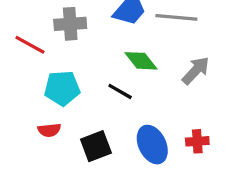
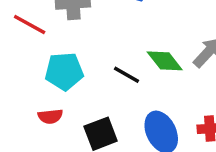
green diamond: (141, 61) -> (165, 61), moved

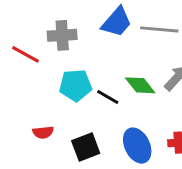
cyan pentagon: (64, 71) -> (75, 85), moved

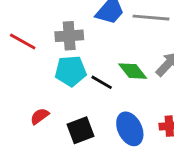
gray cross: (62, 35) -> (69, 36), moved
red semicircle: (43, 132) -> (40, 116), turned 150

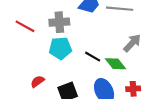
green diamond: (133, 71) -> (115, 64), moved
black line: (102, 82) -> (93, 57), moved

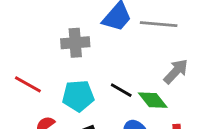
red line: (25, 26) -> (28, 84), moved
cyan pentagon: (60, 48) -> (78, 96), moved

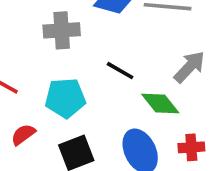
black line: (121, 90) -> (120, 71), moved

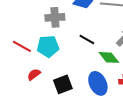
cyan pentagon: (65, 98) -> (48, 46), moved

